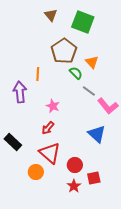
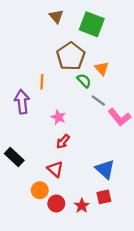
red arrow: (48, 128) -> (63, 142), moved
blue triangle: (97, 134) -> (105, 169), moved
red triangle: (50, 153) -> (55, 169), size x0.7
red circle: (75, 165) -> (56, 203), moved

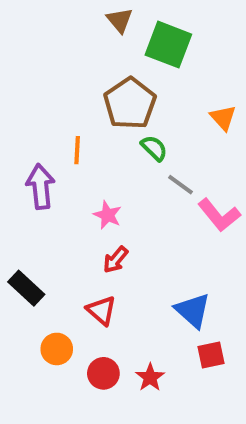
brown triangle: (56, 16) -> (120, 20), moved
orange triangle: (102, 68) -> (223, 118), moved
orange circle: (40, 190) -> (57, 349), moved
red square: (104, 197) -> (211, 355), moved

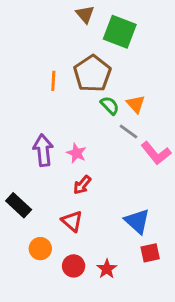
orange triangle: (223, 118) -> (136, 104), moved
orange line: (77, 150) -> (53, 81), moved
purple arrow: (41, 187) -> (43, 150), moved

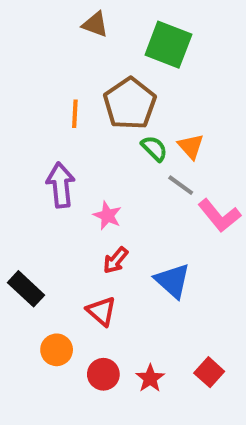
brown triangle: (85, 14) -> (95, 24), moved, turned -30
purple arrow: (43, 150) -> (61, 185), moved
blue triangle: (137, 221) -> (173, 281), moved
red square: (150, 253) -> (209, 372), moved, turned -36

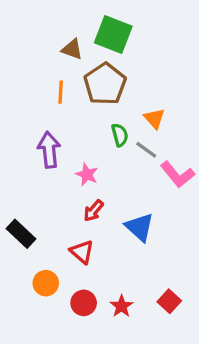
brown triangle: (95, 24) -> (72, 49), moved
green square: (168, 45) -> (113, 35), moved
green semicircle: (154, 148) -> (120, 135), moved, turned 30

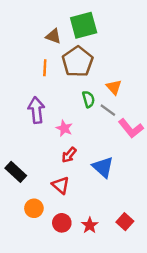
green square: (113, 35) -> (84, 25), turned -36

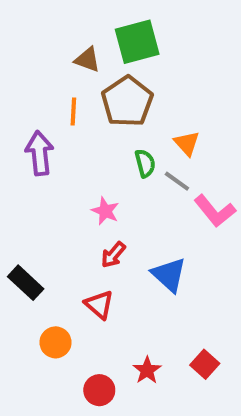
purple arrow: (36, 110) -> (40, 153), moved
red circle: (62, 223) -> (99, 390), moved

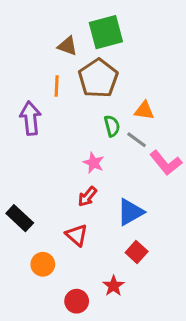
orange triangle: (187, 143) -> (144, 111), turned -40
pink star: (105, 211) -> (94, 163), moved
blue triangle: (169, 275) -> (130, 212), turned 48
red square: (205, 364) -> (137, 252), moved

